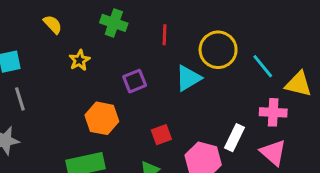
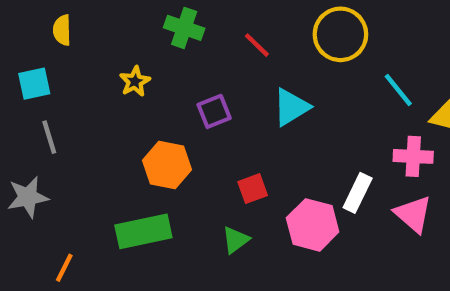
yellow semicircle: (53, 24) -> (62, 30), moved, turned -138
red line: (164, 35) -> (257, 45), turned -48
yellow circle: (218, 50) -> (340, 34), moved

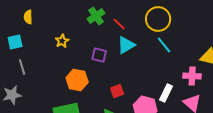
green cross: (184, 28) -> (96, 16), moved, turned 36
cyan line: (398, 90) -> (164, 45), moved
cyan triangle: (291, 107) -> (126, 45), moved
purple square: (214, 111) -> (99, 55), turned 35

